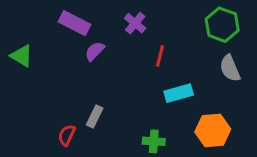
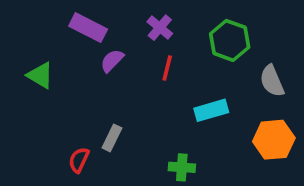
green hexagon: (222, 25) -> (230, 40), moved
green triangle: (22, 56) -> (40, 75), moved
red line: (160, 56) -> (167, 68), moved
orange hexagon: (213, 130) -> (274, 140), moved

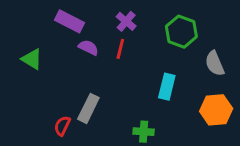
purple semicircle: (112, 61) -> (88, 47), turned 72
red line: (167, 68) -> (120, 49), moved
cyan rectangle: (211, 110) -> (167, 87), turned -60
gray rectangle: (112, 138) -> (88, 108), size x1.4

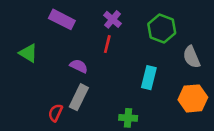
purple semicircle: (88, 47) -> (79, 66), moved

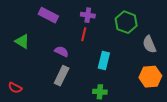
purple cross: (112, 19) -> (88, 15), turned -32
cyan rectangle: (149, 78) -> (104, 61), moved
red semicircle: (55, 113) -> (15, 88), moved, turned -88

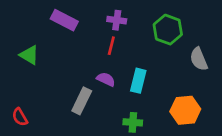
purple semicircle: (62, 51) -> (106, 79), moved
orange hexagon: (150, 77) -> (185, 110), moved
red semicircle: (15, 88) -> (20, 117), turned 32

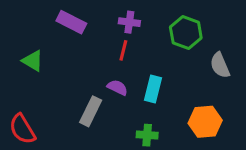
red semicircle: (20, 117) -> (22, 129), size x1.5

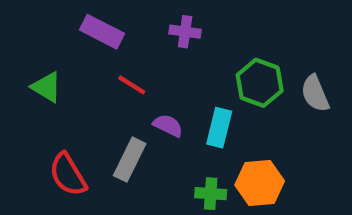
green hexagon: (186, 33) -> (260, 83), moved
red line: (123, 50) -> (132, 85), moved, turned -72
orange hexagon: (205, 122) -> (260, 183), moved
red semicircle: (22, 129) -> (68, 174), moved

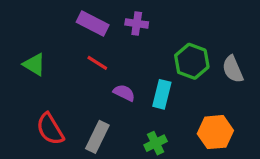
purple rectangle: (102, 32) -> (93, 23), moved
gray rectangle: (130, 160) -> (97, 137), moved
orange hexagon: (260, 183) -> (215, 132), moved
green cross: (211, 194) -> (156, 143), turned -30

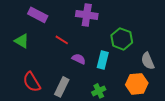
purple rectangle: (93, 23) -> (38, 15), moved
purple cross: (137, 23) -> (87, 15), size x1.5
gray semicircle: (233, 69) -> (148, 61), moved

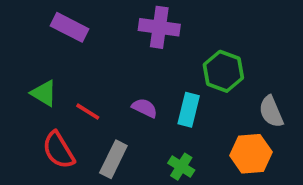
red line: (62, 40) -> (88, 112), moved
green triangle: (22, 41) -> (44, 93), moved
green cross: (99, 91) -> (181, 167), turned -32

